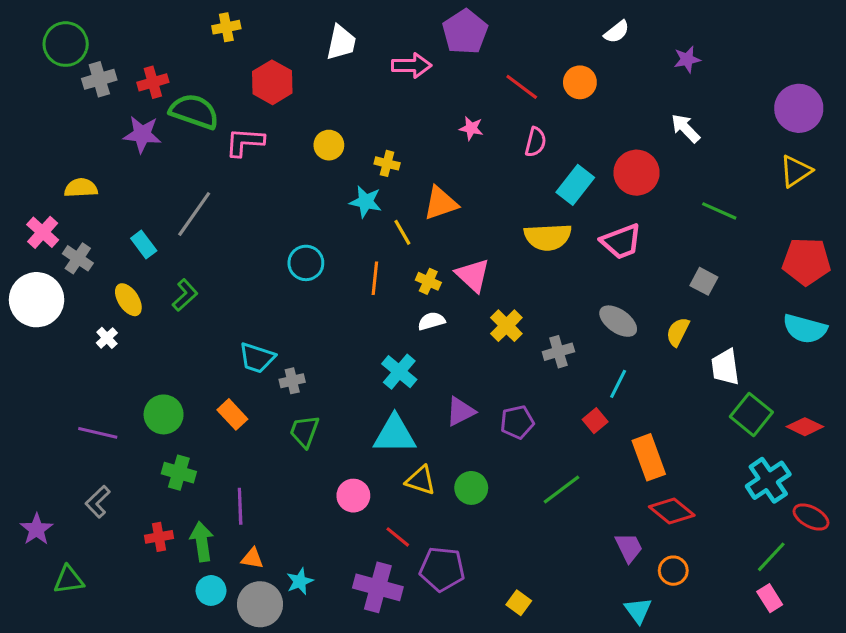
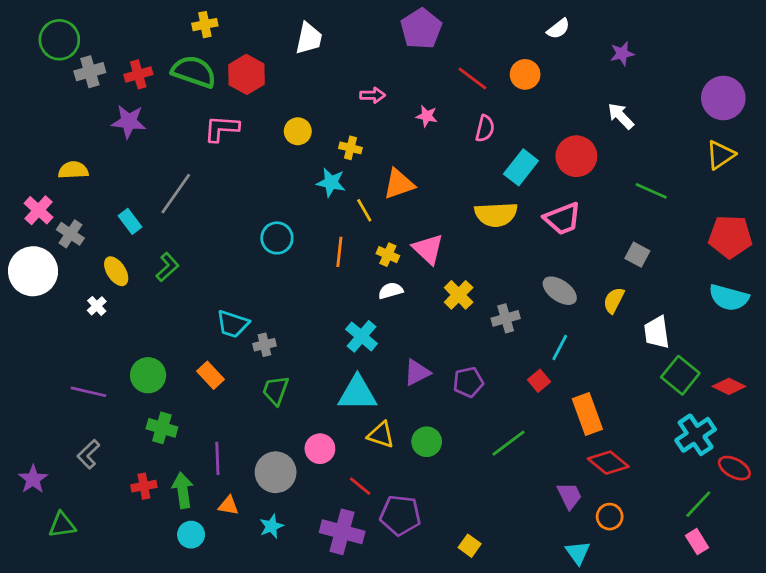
pink arrow: (412, 65) -> (373, 95), moved, size x0.7
green semicircle: (194, 111) -> (194, 72), moved
gray circle: (260, 604) -> (276, 472), moved

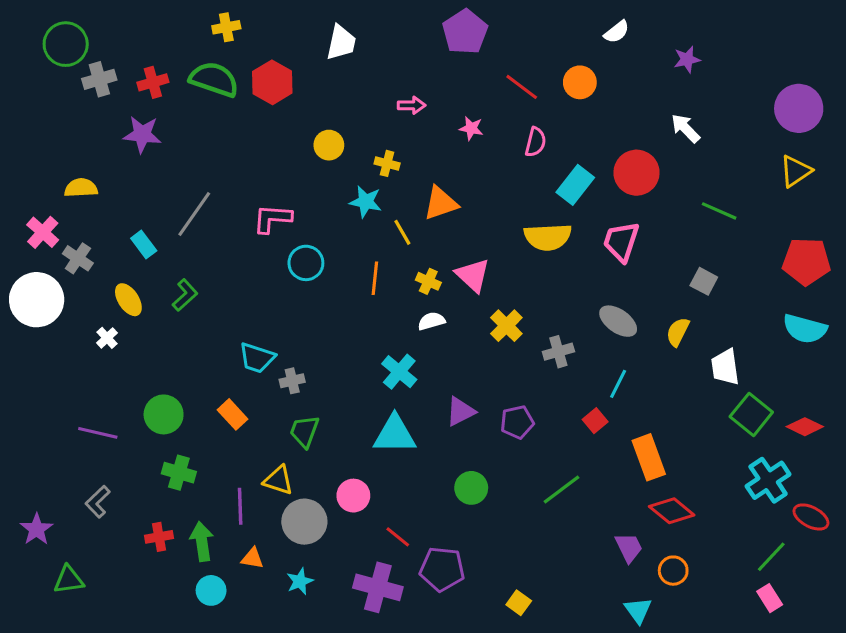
pink L-shape: (222, 128) -> (272, 219), moved
pink trapezoid: (562, 219) -> (621, 242), turned 129
yellow triangle: (381, 435) -> (278, 480), moved

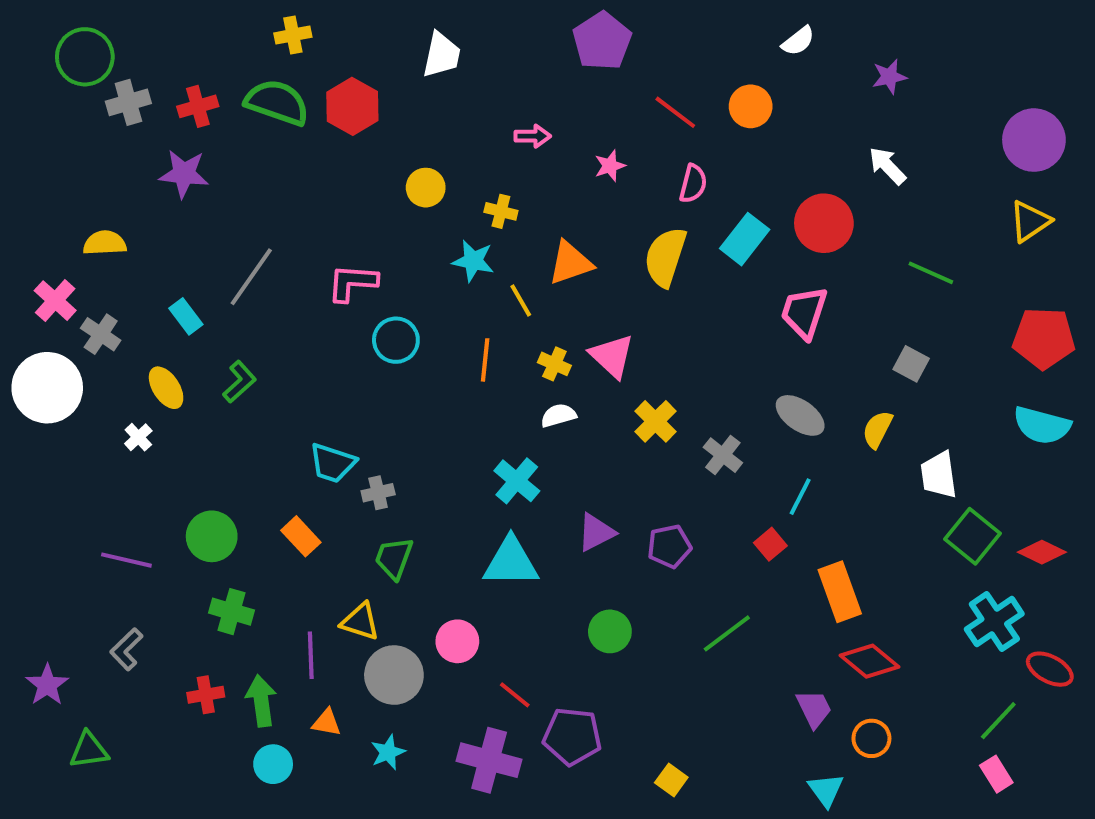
pink star: (471, 128) -> (610, 166), turned -30
yellow semicircle: (548, 237) -> (665, 257), moved, turned 111
gray cross: (558, 352) -> (723, 455), turned -36

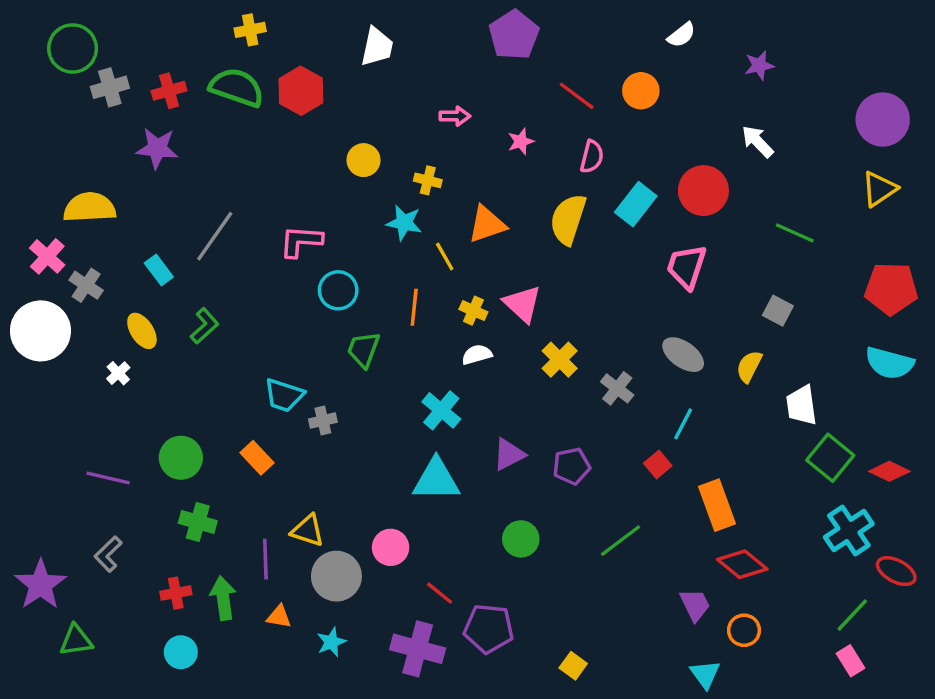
yellow semicircle: (105, 243) -> (90, 207), size x1.4
green trapezoid: (394, 558) -> (363, 350), moved
purple star: (47, 685) -> (40, 585), size x1.4
cyan circle: (273, 764) -> (181, 652), moved

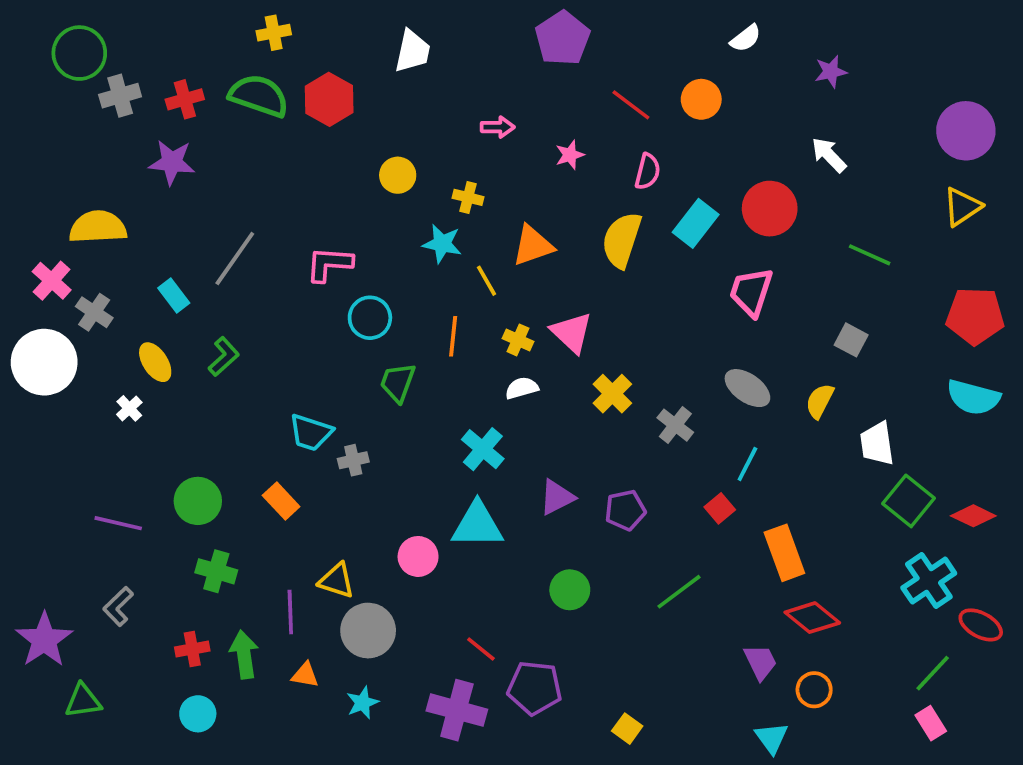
pink circle: (391, 547) -> (418, 556), moved

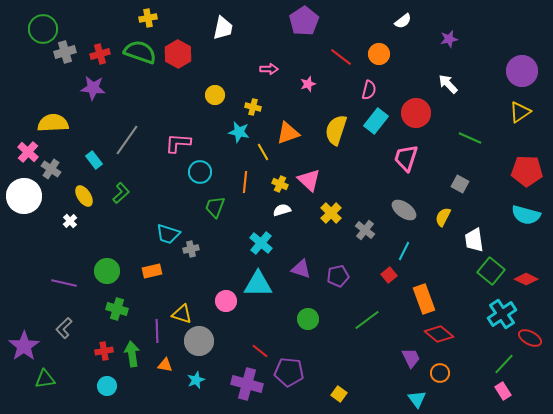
pink semicircle: (648, 172) -> (369, 90), moved
purple triangle: (557, 497) -> (301, 269), turned 45
orange rectangle: (281, 501) -> (152, 271), turned -60

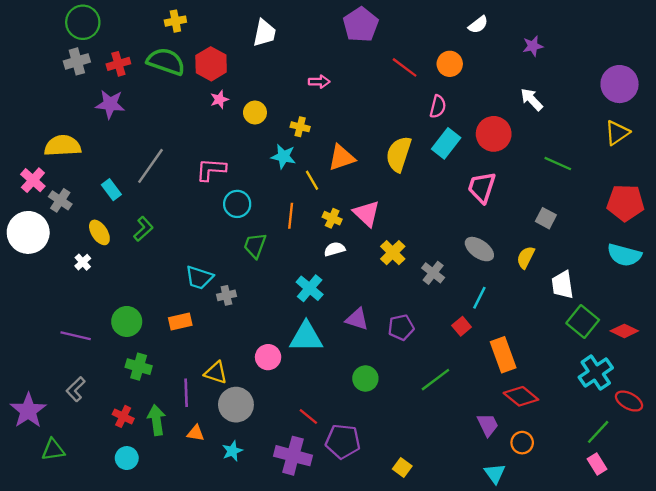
green circle: (43, 29) -> (83, 22), moved
pink star: (308, 84) -> (219, 99), moved
red cross: (104, 351) -> (123, 416), turned 36

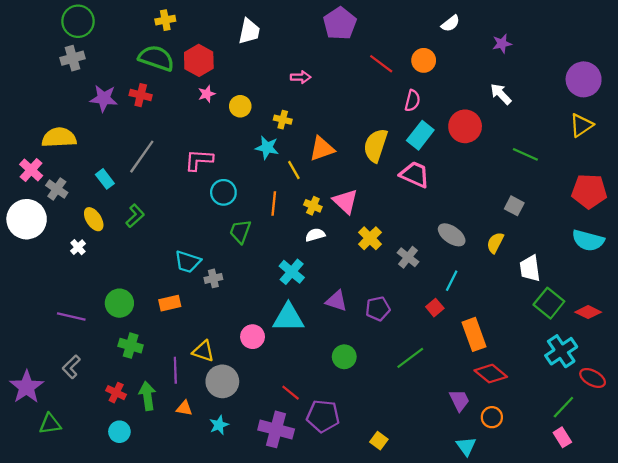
red cross: (118, 64) -> (141, 95), moved, turned 30
pink trapezoid: (482, 187) -> (415, 174), moved, turned 96

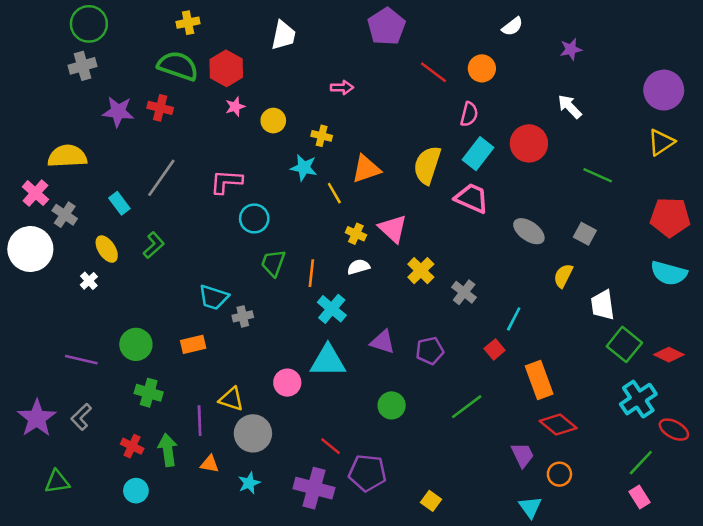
orange line: (274, 204) -> (311, 273), moved
gray ellipse: (452, 235) -> (529, 231), moved
purple star: (27, 387) -> (37, 418), moved

